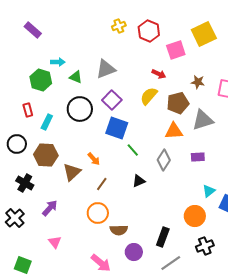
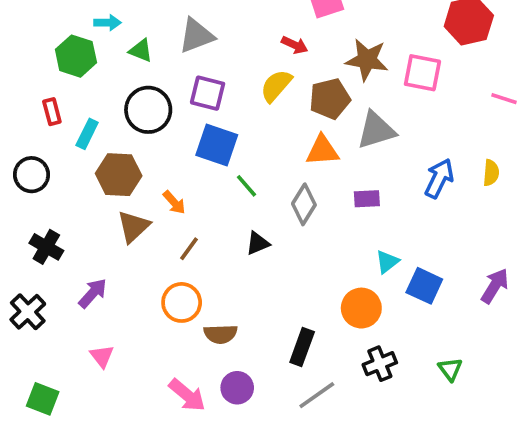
brown star: (198, 82) -> (367, 60), size x1.6
purple square: (112, 100) -> (208, 93), turned -30
brown hexagon: (46, 155) -> (119, 175), moved
purple circle: (134, 252) -> (237, 388), moved

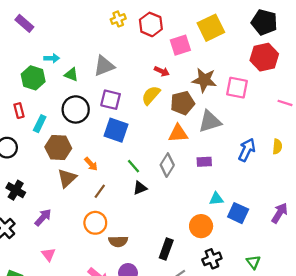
green line: (246, 186) -> (133, 166), moved
cyan triangle: (387, 262) -> (216, 199), turned 32

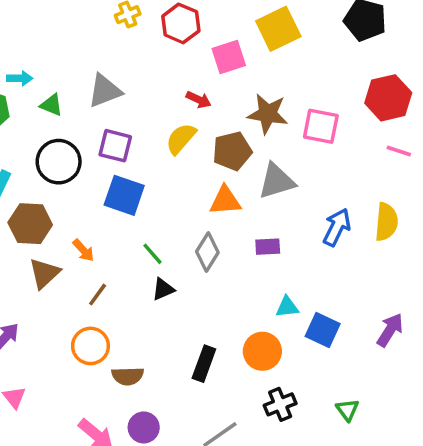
red hexagon: (264, 57) -> (388, 98), moved
yellow semicircle: (277, 147) -> (386, 222), size x1.5
black rectangle: (166, 249) -> (204, 364), moved

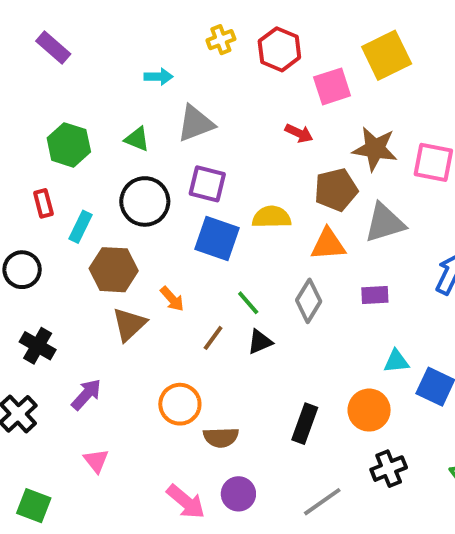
cyan arrow: (20, 78) -> (159, 77), moved
yellow semicircle: (181, 139) -> (272, 217), moved, turned 48
brown line: (98, 295) -> (213, 338), moved

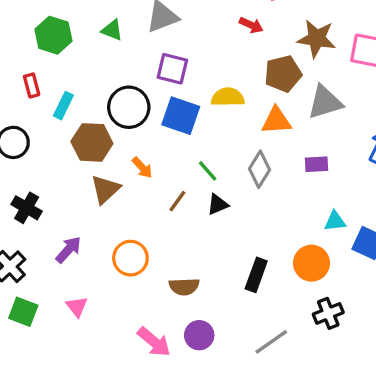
black circle: (145, 201) -> (129, 107), moved
orange circle: (180, 404) -> (130, 258), moved
green square: (34, 506) -> (23, 312), moved

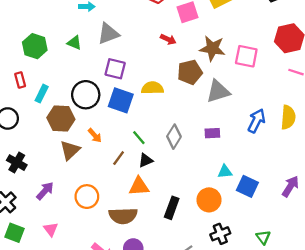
orange triangle: (276, 121) -> (139, 186), moved
brown semicircle: (184, 287) -> (123, 216), size x1.4

